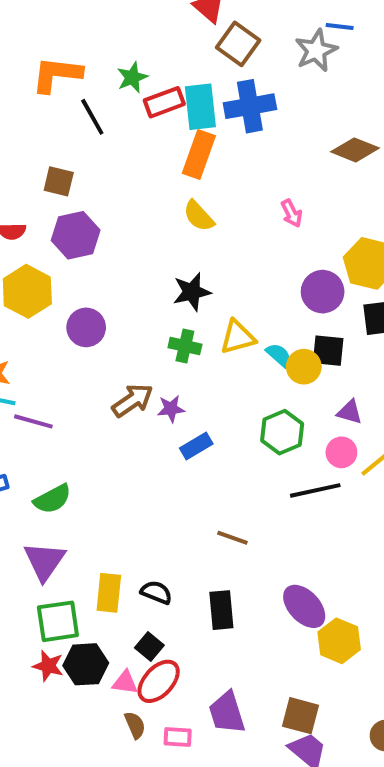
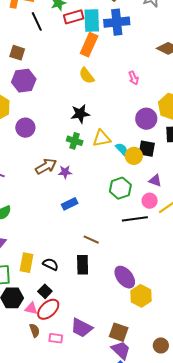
blue rectangle: (196, 446) -> (70, 204), moved
black rectangle: (221, 610) -> (83, 265), moved
purple trapezoid: (227, 713) -> (82, 328), turned -50

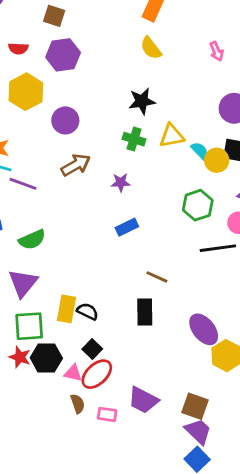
brown arrow: (46, 166) -> (76, 165), moved
black semicircle: (51, 264) -> (88, 311), moved

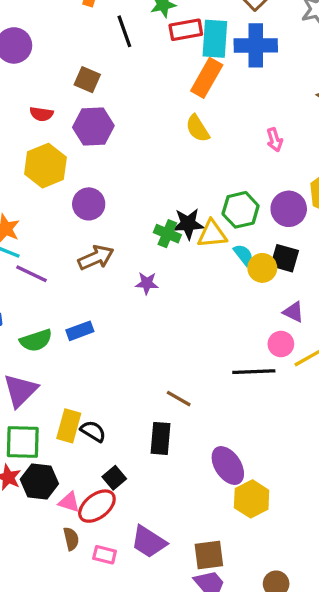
black star: (142, 101) -> (188, 224), moved
green hexagon: (198, 205) -> (241, 210), moved
blue rectangle: (127, 227) -> (80, 331), moved
black square: (92, 349) -> (114, 478), moved
brown square: (195, 406) -> (209, 555), turned -32

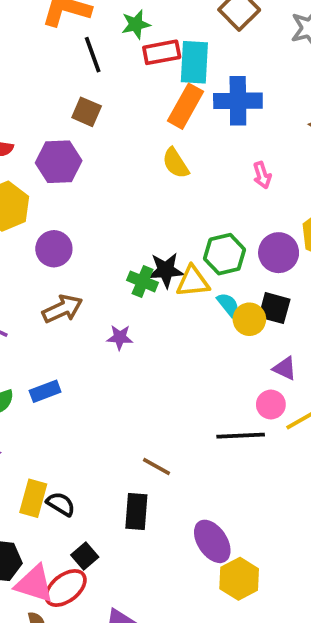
blue cross: (256, 45) -> (238, 101), moved
brown square: (87, 80) -> (87, 112), moved
pink triangle: (69, 502) -> (34, 584), size x1.6

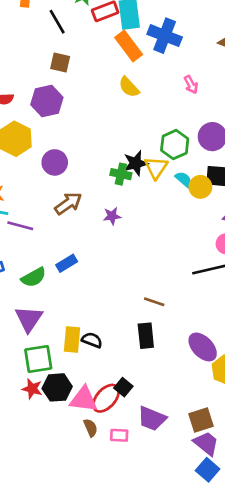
blue cross: (238, 101) -> (165, 36), turned 32
orange rectangle: (185, 106) -> (129, 46), turned -56
yellow triangle: (193, 282) -> (156, 168), turned -40
black square: (85, 556) -> (123, 387), moved

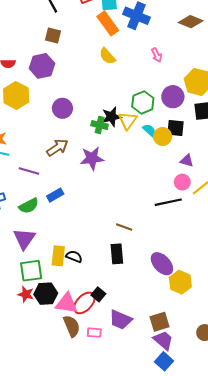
purple circle: (55, 162) -> (62, 108), moved
purple star: (112, 216) -> (92, 158), size x1.6
purple line: (20, 226) -> (29, 171), moved
brown semicircle: (91, 428) -> (72, 326), size x1.5

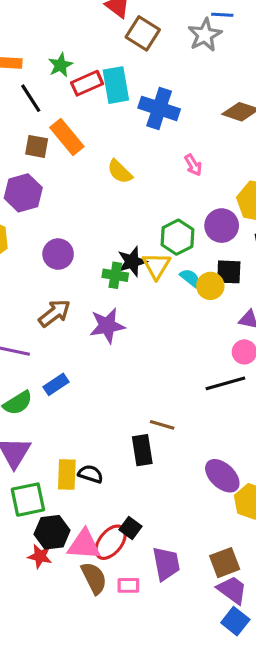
orange rectangle: (108, 23) -> (67, 137), moved
black rectangle: (117, 254) -> (142, 450), moved
red star: (26, 294) -> (40, 556), moved
purple trapezoid: (121, 320) -> (166, 564), turned -120

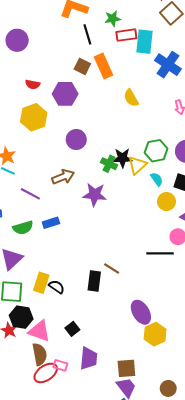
yellow circle: (210, 286) -> (166, 202), moved
red ellipse: (111, 542) -> (46, 373), moved

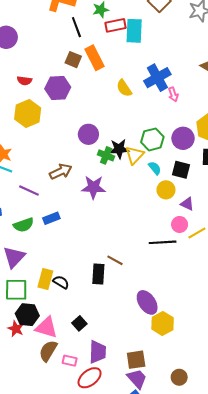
blue cross: (168, 65) -> (157, 78), moved, turned 30
purple circle: (76, 140) -> (88, 134), moved
brown semicircle: (40, 354) -> (48, 351), turned -135
red ellipse: (46, 373) -> (90, 378), moved

